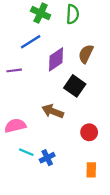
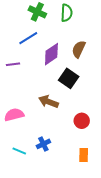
cyan line: (26, 152) -> (19, 151), moved

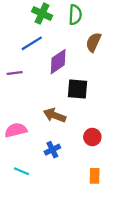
brown semicircle: (79, 49) -> (93, 42), moved
black square: (69, 78) -> (77, 89), turned -30
blue cross: (43, 144) -> (52, 150), moved

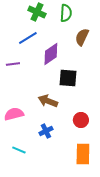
orange rectangle: (95, 176) -> (83, 154), size x1.5

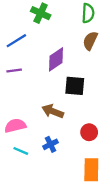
green semicircle: (66, 13) -> (88, 13), moved
blue line: (28, 38) -> (16, 41), moved
cyan line: (19, 150) -> (21, 151), moved

